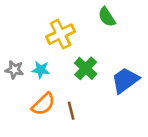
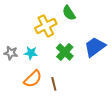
green semicircle: (107, 17) -> (69, 13), moved
blue trapezoid: (125, 80) -> (95, 47), moved

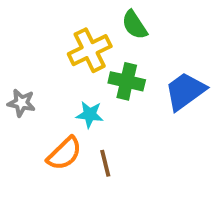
green cross: (65, 52) -> (127, 81), moved, turned -30
cyan star: (31, 53) -> (90, 115), moved

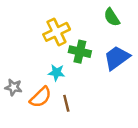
green semicircle: (134, 25) -> (112, 17), moved
gray star: (21, 103) -> (13, 87), moved

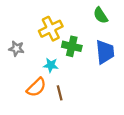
blue trapezoid: (117, 58) -> (105, 52), turned 120
gray star: (13, 87) -> (16, 49), moved

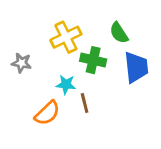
green semicircle: (101, 15) -> (119, 33), moved
brown line: (60, 93) -> (85, 103), moved

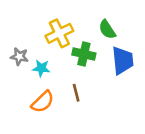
cyan star: (66, 84) -> (41, 68), moved

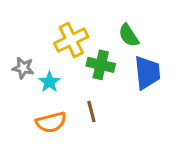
cyan star: (41, 68) -> (49, 82), turned 30
orange semicircle: (43, 102) -> (51, 122), turned 30

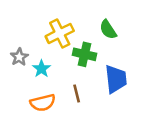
gray star: (23, 68) -> (19, 57), turned 30
blue trapezoid: (147, 73) -> (116, 79), moved

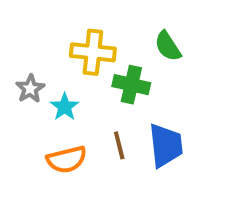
yellow cross: (60, 33) -> (93, 52), turned 32
blue trapezoid: (116, 79) -> (166, 145), moved

